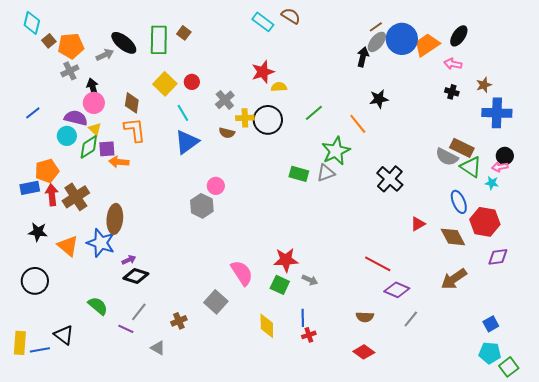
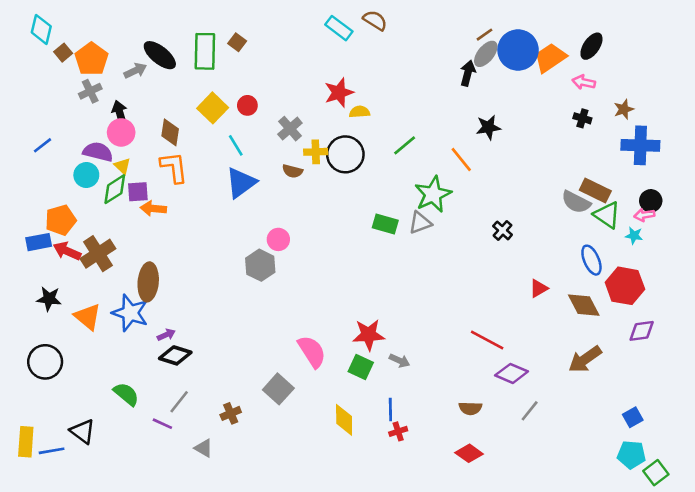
orange pentagon: (71, 46) -> (91, 59), turned -30
black cross: (390, 179) -> (503, 230), size x0.6
red arrow: (52, 195) -> (67, 251), turned -60

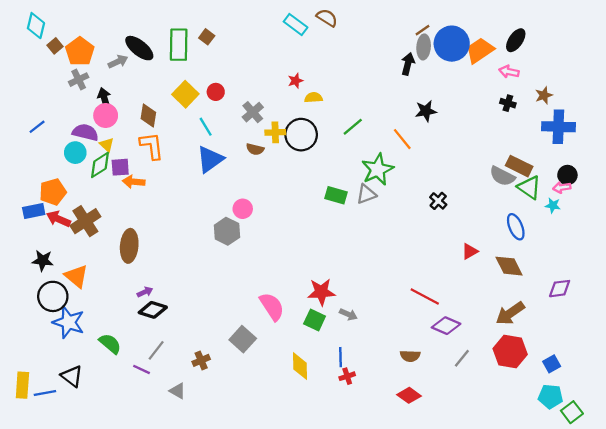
gray ellipse: (486, 54) -> (424, 47), turned -35
red star: (339, 93) -> (296, 81), size x0.6
red hexagon: (625, 286) -> (510, 351), moved
blue star: (130, 313) -> (69, 322), moved
black circle: (45, 362) -> (53, 296), moved

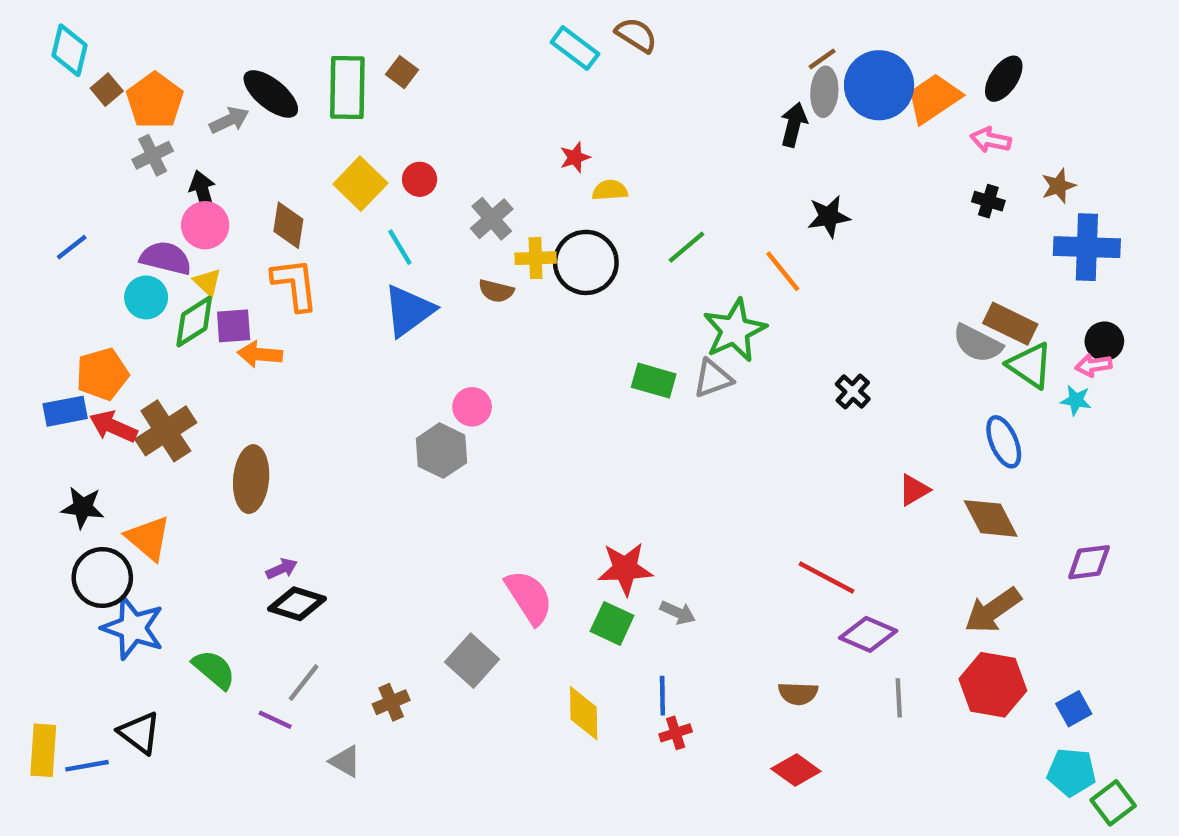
gray line: (462, 358) -> (899, 698), turned -42

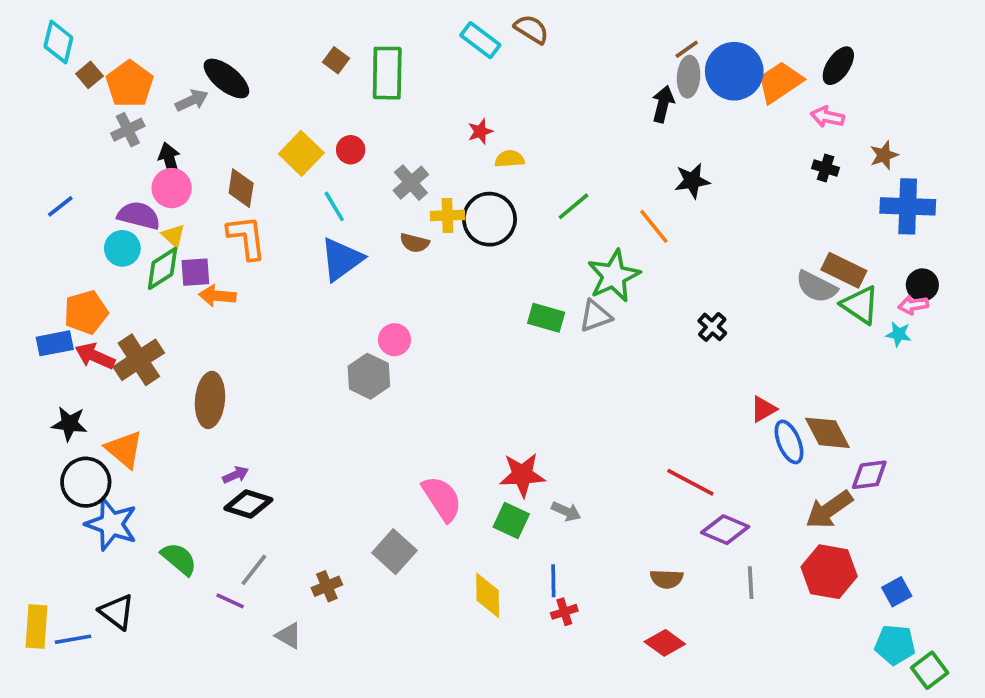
green rectangle: (347, 87) -> (387, 73), moved
blue ellipse: (1004, 442) -> (789, 442), moved
purple diamond: (1089, 562) -> (869, 475), moved

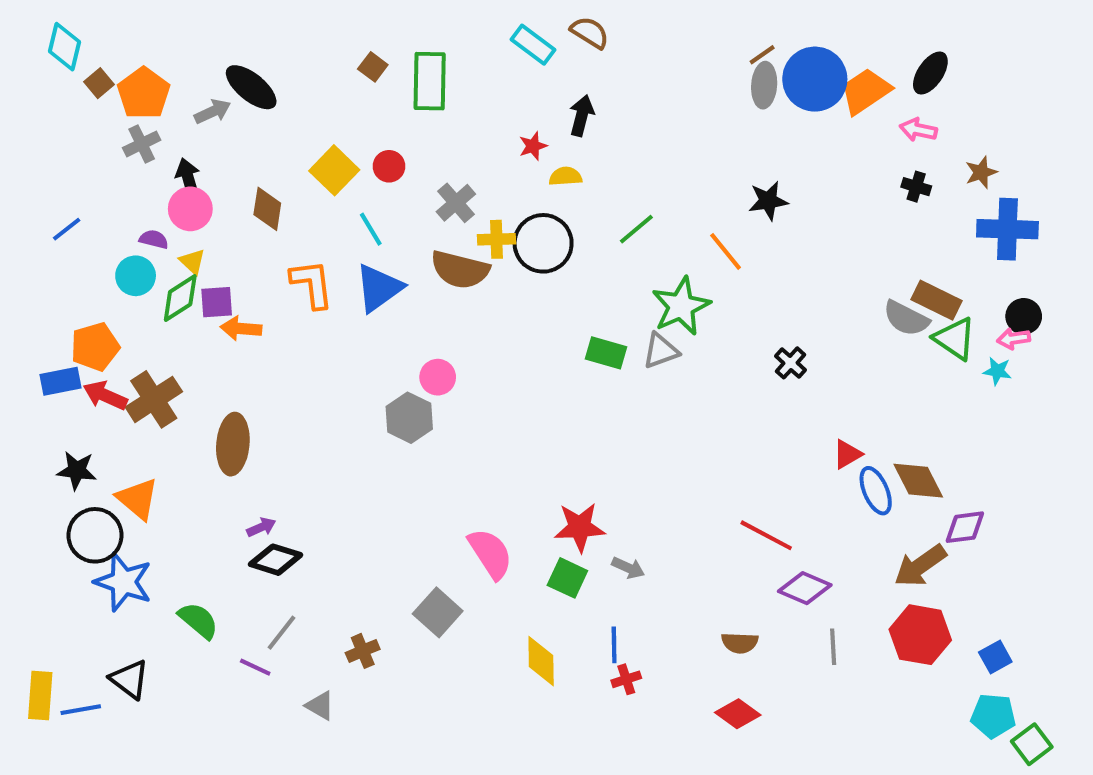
black arrow: (663, 104) -> (582, 116), moved
purple semicircle: (139, 215) -> (154, 239), size x0.6
orange L-shape: (247, 237) -> (312, 284), moved
brown semicircle: (415, 243) -> (460, 270), size x1.8

